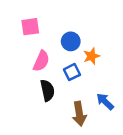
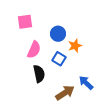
blue square: (72, 72) -> (59, 59), turned -32
brown arrow: (79, 114) -> (65, 93), turned -114

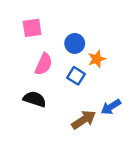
black semicircle: (39, 74) -> (35, 99), moved, turned -60
blue arrow: (86, 83) -> (111, 107), turned -77

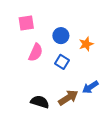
orange star: (97, 59) -> (86, 44), moved
black semicircle: (35, 99) -> (40, 102), moved

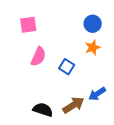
blue circle: (61, 36) -> (93, 24), moved

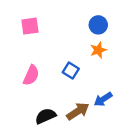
pink semicircle: (38, 57) -> (31, 75), moved
black semicircle: (43, 110) -> (46, 116), turned -42

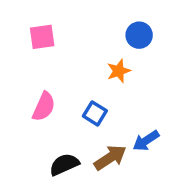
orange star: (98, 50) -> (119, 71), moved
blue square: (71, 70) -> (95, 113), moved

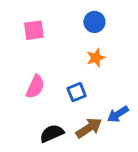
blue circle: (139, 35) -> (94, 22), moved
blue square: (95, 113) -> (77, 92), turned 36

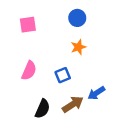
black semicircle: (52, 133) -> (42, 109), turned 138

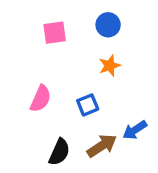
pink square: (28, 25) -> (55, 33), moved

